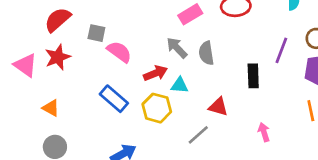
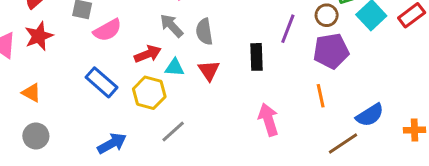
pink semicircle: (119, 52) -> (107, 30), turned 115
red triangle: (218, 107) -> (209, 70), moved, turned 40
pink arrow: (264, 132) -> (268, 120), size x1.5
gray line: (198, 135) -> (173, 132), moved

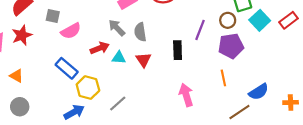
yellow hexagon: (149, 93) -> (88, 88), moved

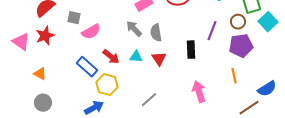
red arrow: (100, 48) -> (111, 57), moved, turned 60
gray line: (118, 104) -> (149, 100), moved

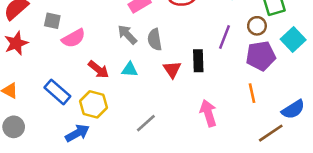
cyan square: (268, 22) -> (293, 40), moved
red triangle: (159, 59) -> (172, 69), moved
blue rectangle: (87, 67) -> (57, 92), moved

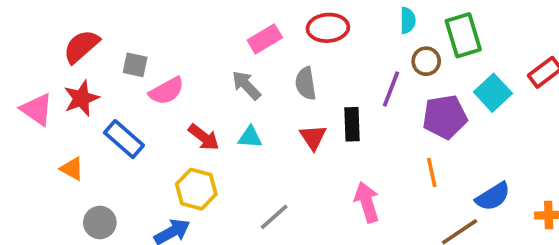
brown circle: (257, 26) -> (426, 61), moved
gray semicircle: (155, 40) -> (306, 83), moved
blue rectangle: (57, 92) -> (124, 139), moved
gray circle: (14, 127) -> (100, 222), moved

